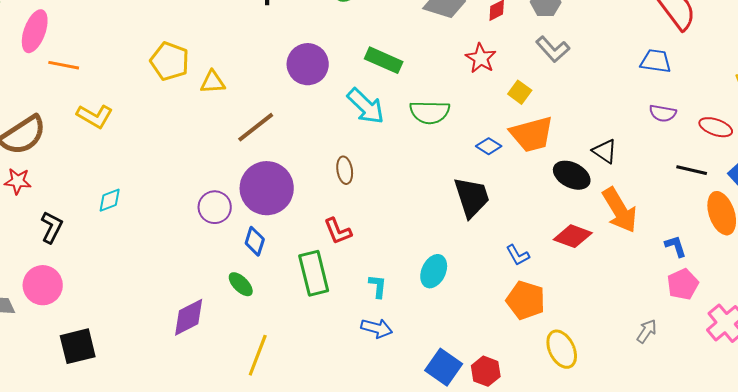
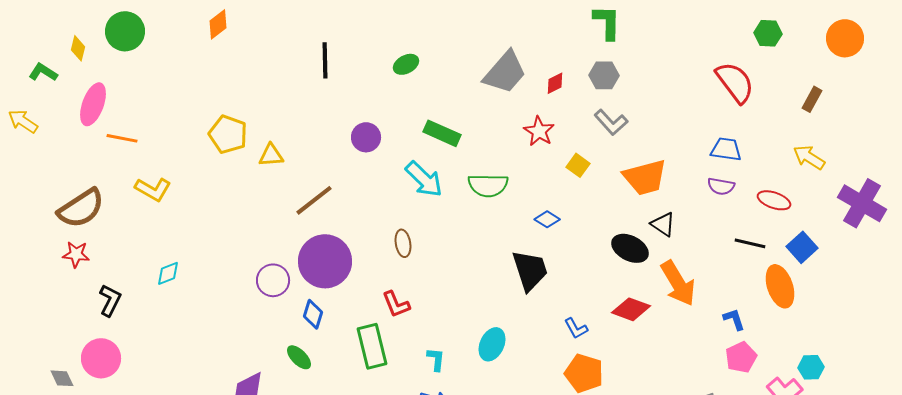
blue trapezoid: (656, 61) -> (726, 149), moved
purple circle: (308, 64) -> (366, 137), size x0.7
orange trapezoid: (532, 134) -> (645, 177), moved

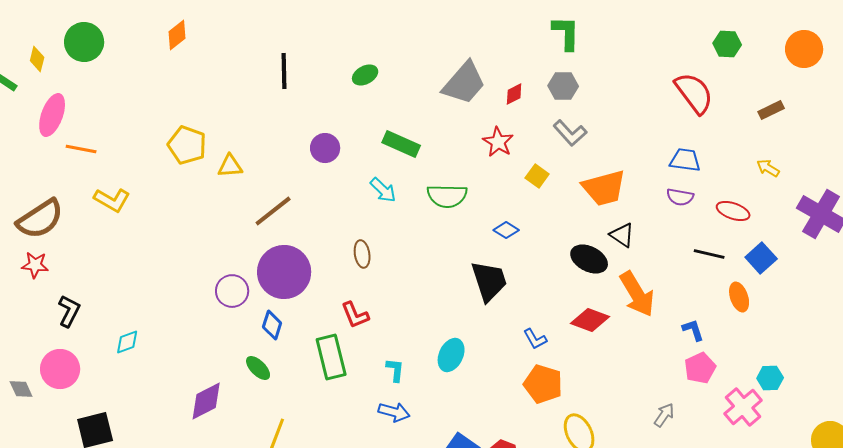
brown rectangle: (812, 99) -> (771, 110), turned 35
yellow arrow: (809, 157) -> (768, 168), size x0.7
cyan arrow: (424, 179) -> (383, 190), size x0.7
cyan diamond: (168, 273) -> (127, 342), moved
orange ellipse: (780, 286) -> (739, 297), size x0.7

